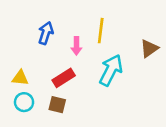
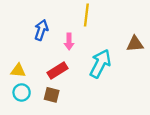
yellow line: (101, 31) -> (86, 15), moved
brown triangle: (149, 48) -> (135, 44), turned 30

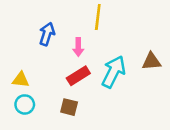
brown triangle: (135, 44) -> (151, 61), moved
red rectangle: (57, 71) -> (78, 76), moved
brown square: (52, 95) -> (69, 107), moved

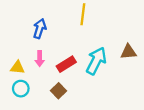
pink arrow: (78, 47) -> (40, 59), moved
brown square: (69, 107) -> (58, 91), turned 32

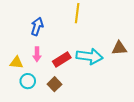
cyan arrow: (96, 61) -> (89, 56), turned 70
cyan circle: (21, 89) -> (28, 81), moved

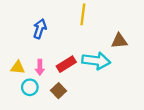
brown triangle: (119, 48) -> (119, 41), moved
pink arrow: (37, 54) -> (40, 67), moved

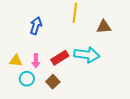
brown triangle: (119, 41) -> (104, 27), moved

